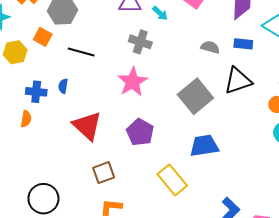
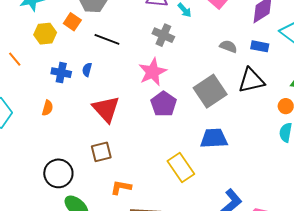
orange semicircle: (26, 119) -> (48, 108), moved
purple pentagon: (140, 132) -> (164, 104), moved
brown square: (104, 173) -> (101, 152), moved

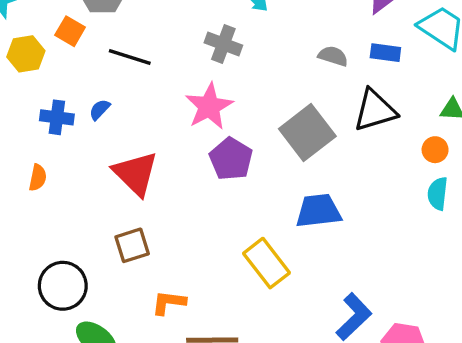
blue semicircle: (87, 70) -> (100, 110), turned 32

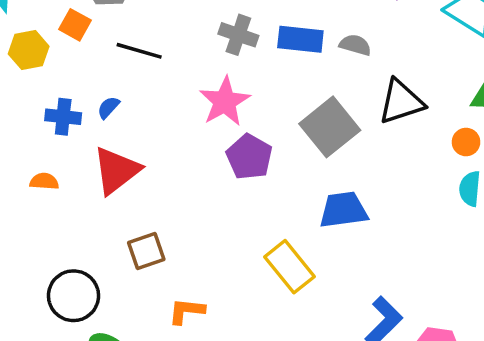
blue rectangle: (385, 53) -> (300, 39), moved, size x1.4
red triangle: (136, 173) -> (116, 170), moved, turned 39
orange semicircle: (38, 178) -> (44, 181), turned -96

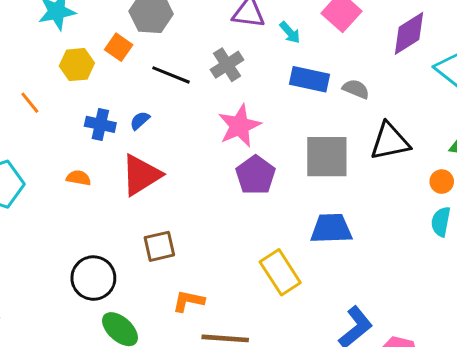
gray cross: (238, 35) -> (227, 65), moved, turned 32
gray square: (330, 127) -> (327, 157), turned 33

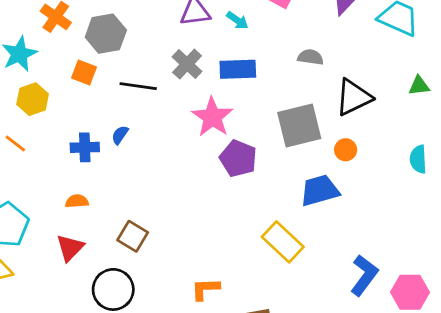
yellow hexagon: (77, 65) -> (33, 99), moved
blue rectangle: (310, 79) -> (238, 69), moved
red triangle: (141, 175) -> (70, 248), moved, size x0.7
orange circle: (442, 182) -> (346, 150), moved
brown square: (159, 246) -> (133, 236), moved, turned -32

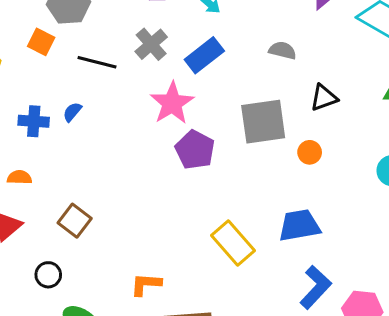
blue rectangle: (238, 69) -> (204, 55), turned -42
black triangle: (354, 97) -> (324, 98), size x0.7
blue trapezoid: (320, 190) -> (299, 225), moved
black circle: (113, 289) -> (48, 275), size x0.6

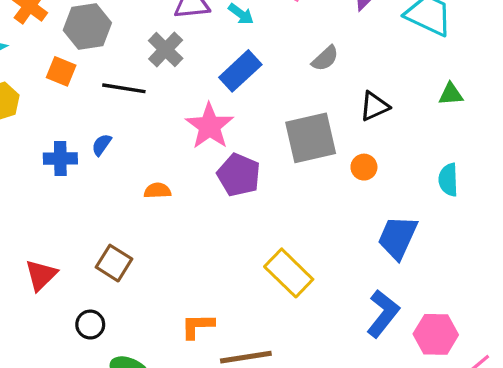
gray cross: (151, 44) -> (166, 49), moved
gray semicircle: (283, 50) -> (325, 58), turned 128
orange semicircle: (19, 177) -> (157, 191), moved
blue trapezoid: (299, 225) -> (398, 237), moved, turned -51

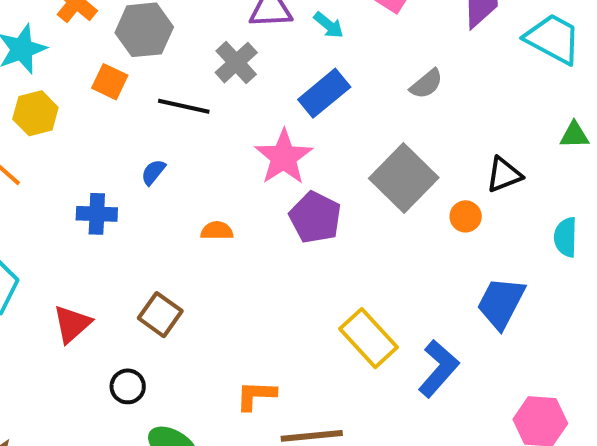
black triangle: (374, 106) -> (504, 175), moved
gray square: (311, 138) -> (404, 178), turned -36
blue cross: (60, 158) -> (97, 214), moved
blue L-shape: (383, 314) -> (438, 369), moved

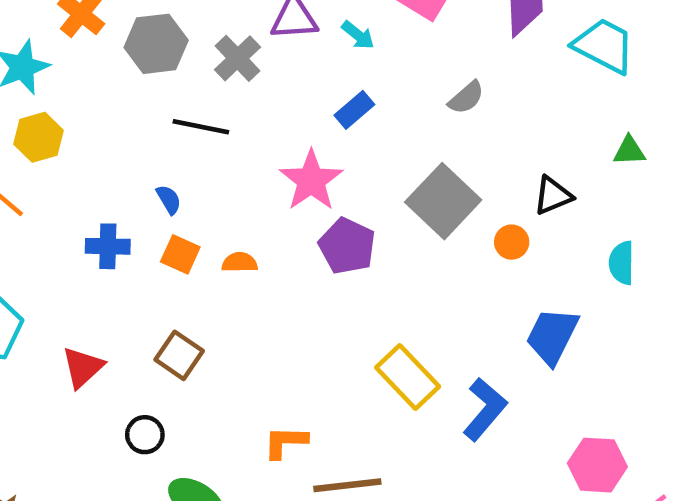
gray cross: (236, 63) -> (237, 58), moved
orange square: (110, 82) -> (180, 254), moved
blue rectangle: (324, 93) -> (354, 110), size x0.7
blue semicircle: (153, 172) -> (169, 200), turned 112

